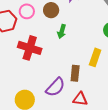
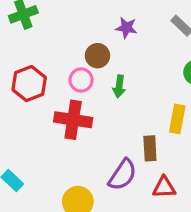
pink circle: (27, 11) -> (81, 80), moved

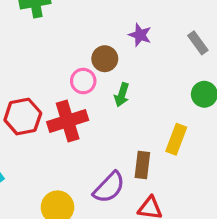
red hexagon: (29, 84) -> (23, 117), moved
red cross: (73, 120) -> (68, 121), turned -36

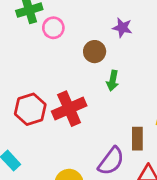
pink circle: (83, 81) -> (53, 28), moved

